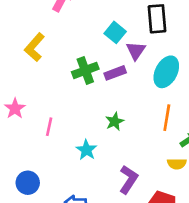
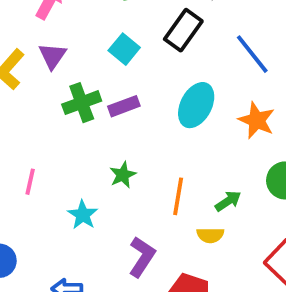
black rectangle: (157, 19) -> (183, 30), turned 40
purple triangle: (136, 51) -> (52, 56), moved
orange line: (167, 118) -> (178, 196), moved

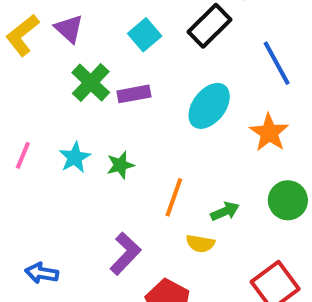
purple triangle: (52, 56) -> (69, 29), turned -32
green cross: (82, 103) -> (91, 83), turned -36
cyan star: (83, 215) -> (75, 157), moved

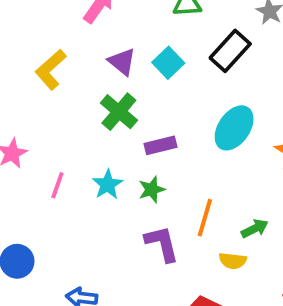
purple triangle: (69, 29) -> (122, 62), moved
purple rectangle: (134, 94) -> (160, 145), moved
purple L-shape: (125, 254) -> (162, 244), moved, turned -54

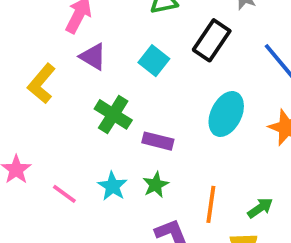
purple triangle: (122, 62) -> (93, 57), moved
purple rectangle: (160, 145) -> (158, 141), turned 36
pink line: (57, 185) -> (64, 194), turned -65

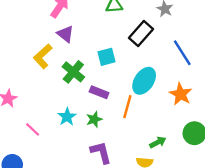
cyan square: (154, 61) -> (107, 57), moved, turned 30
yellow L-shape: (42, 84) -> (43, 56), moved
pink line: (64, 194) -> (33, 129), moved
orange line: (211, 204) -> (127, 107), moved

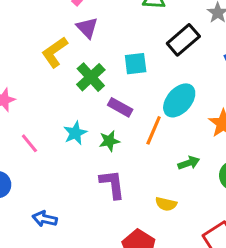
green arrow: (158, 142) -> (189, 163), moved

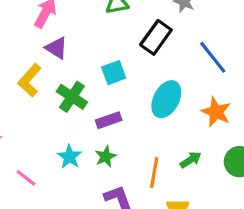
purple rectangle: (120, 107) -> (109, 120), turned -35
orange line: (154, 130) -> (154, 173), moved

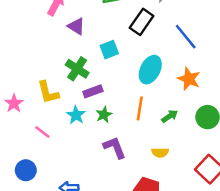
purple triangle: (56, 48) -> (76, 26), moved
yellow L-shape: (30, 80) -> (48, 92), moved, turned -55
purple rectangle: (109, 120) -> (93, 91), moved
orange line: (154, 173) -> (140, 108), moved

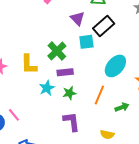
black rectangle: (142, 22) -> (104, 26), moved
purple triangle: (76, 26) -> (77, 18), moved
pink line: (42, 132) -> (14, 115), moved

